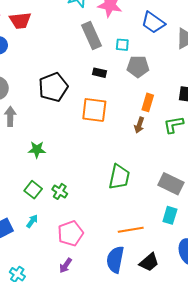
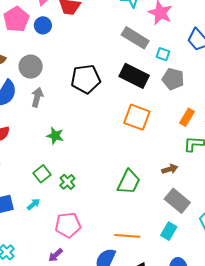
gray rectangle: (91, 35) -> (135, 38), turned -48
black rectangle: (99, 73) -> (134, 76), size x2.0
orange rectangle: (148, 102) -> (187, 117), moved
orange square: (94, 110) -> (137, 117), moved
brown arrow: (139, 125) -> (170, 169), moved, turned -140

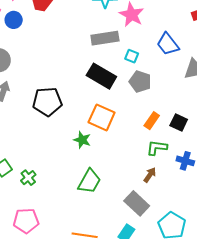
gray rectangle: (135, 38) -> (105, 38), turned -44
black pentagon: (86, 79) -> (47, 102), moved
green star: (55, 136) -> (82, 140), moved
brown arrow: (170, 169) -> (150, 175), moved, turned -42

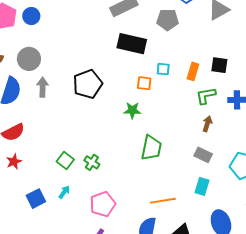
cyan square: (132, 56) -> (163, 69), moved
gray pentagon: (140, 82) -> (168, 20), moved
orange square: (102, 117) -> (144, 83), size x0.6
gray rectangle: (137, 203) -> (203, 155), size x0.7

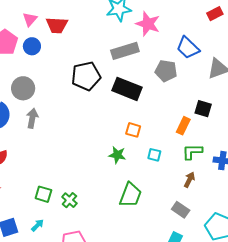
black square: (219, 65) -> (203, 109), moved
cyan square: (163, 69) -> (154, 155), moved
black pentagon: (88, 84) -> (86, 76), moved
green square: (65, 160) -> (43, 194), turned -30

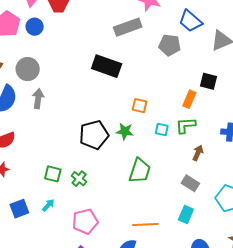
black pentagon: (86, 76) -> (94, 135), moved
black rectangle: (127, 89) -> (107, 66), moved
green L-shape: (192, 152) -> (186, 125), moved

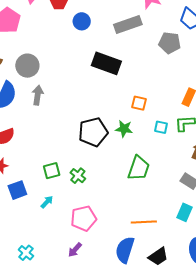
blue circle: (35, 27) -> (82, 21), moved
green square: (53, 174) -> (52, 171), turned -30
blue square: (19, 209) -> (17, 190), moved

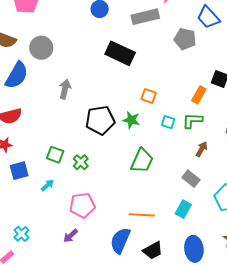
gray arrow: (38, 95) -> (65, 89), moved
green square: (52, 171) -> (55, 155), turned 30

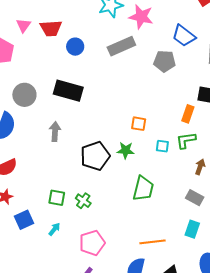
black rectangle: (120, 53) -> (68, 91), moved

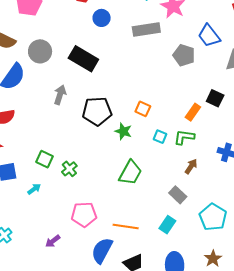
black pentagon: (95, 156) -> (97, 111), moved
pink pentagon: (92, 243) -> (84, 214), moved

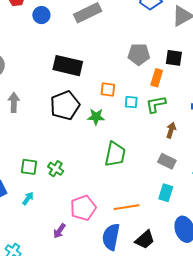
gray pentagon: (184, 55) -> (139, 54), moved
black rectangle: (83, 59) -> (68, 66), moved
gray arrow: (60, 95) -> (14, 102), moved
cyan square: (160, 137) -> (131, 102), moved
purple arrow: (53, 241) -> (59, 231), moved

